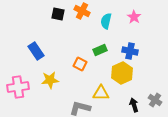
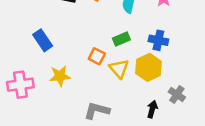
yellow triangle: (101, 93) -> (119, 69), moved, turned 48
gray cross: (155, 100) -> (177, 94), moved
black arrow: (134, 105) -> (152, 109), moved, turned 32

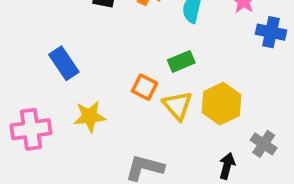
blue cross: (158, 40) -> (271, 32), moved

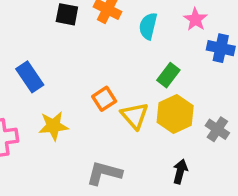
green rectangle: (181, 61) -> (168, 75), moved, turned -30
orange square: (145, 87) -> (104, 99), turned 30
gray cross: (264, 144) -> (217, 129), moved

